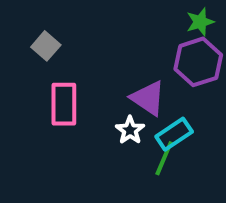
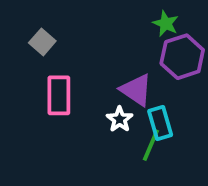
green star: (200, 22) -> (166, 24), moved, turned -30
cyan rectangle: (174, 134) -> (160, 123), turned -72

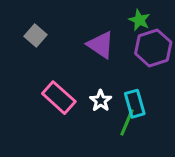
purple triangle: (136, 90) -> (101, 45), moved
pink rectangle: (59, 95) -> (59, 98), moved, turned -48

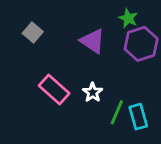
cyan rectangle: (135, 104) -> (138, 117), moved

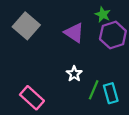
gray square: (33, 32) -> (26, 26), size x1.6
pink rectangle: (54, 90) -> (32, 98), moved

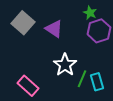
purple triangle: (74, 33) -> (54, 29), moved
white star: (74, 74) -> (65, 65), size x1.6

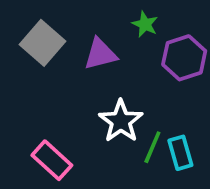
green star: (90, 13) -> (145, 24), moved
purple triangle: (54, 29) -> (100, 54), turned -48

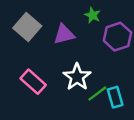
green line: (152, 147) -> (97, 94), turned 30
pink rectangle: (52, 160) -> (33, 82), moved

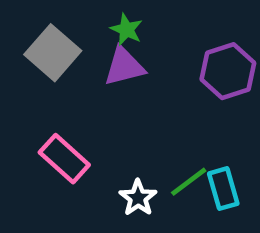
green star: (93, 15) -> (126, 30), moved
white star: (77, 77) -> (138, 198), moved, size x0.7

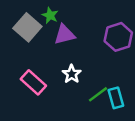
green star: (126, 30) -> (50, 15), moved
white star: (138, 198) -> (72, 74), moved

